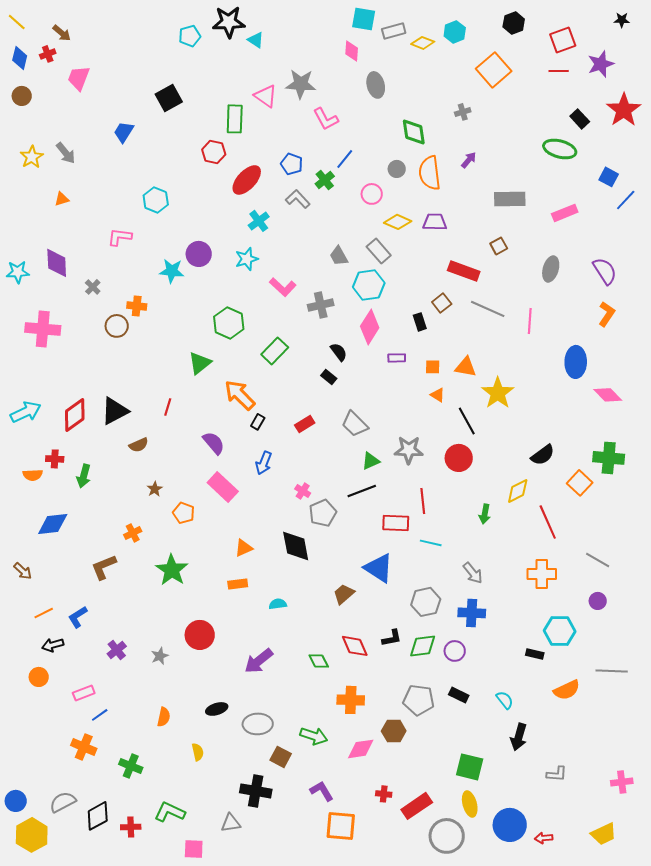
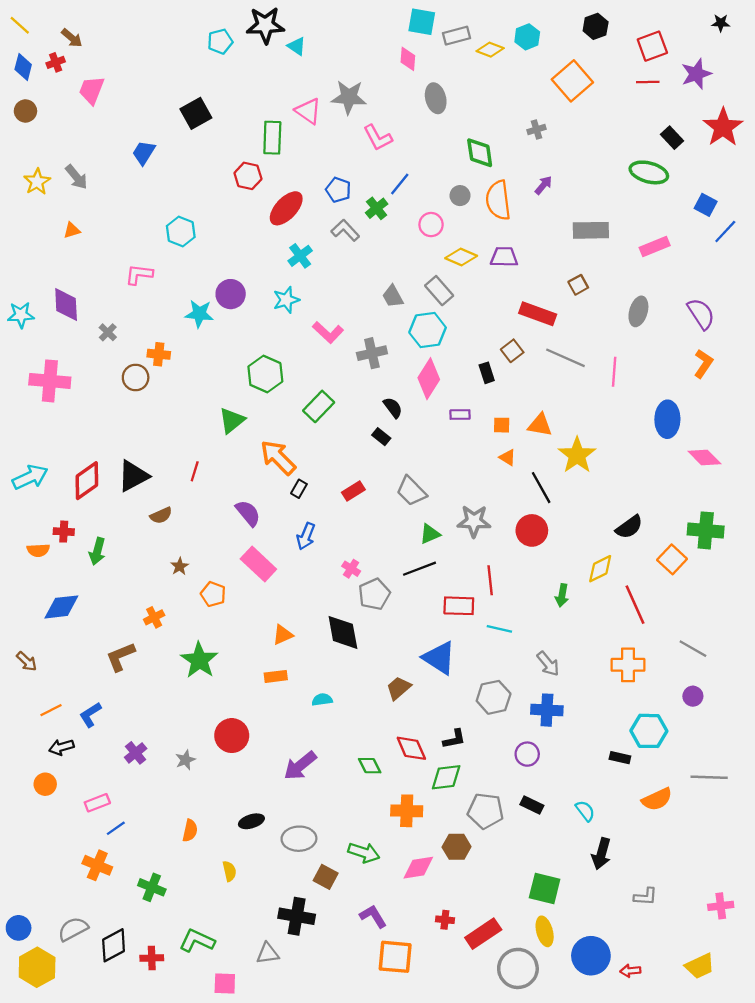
green diamond: (423, 646) -> (446, 777), moved

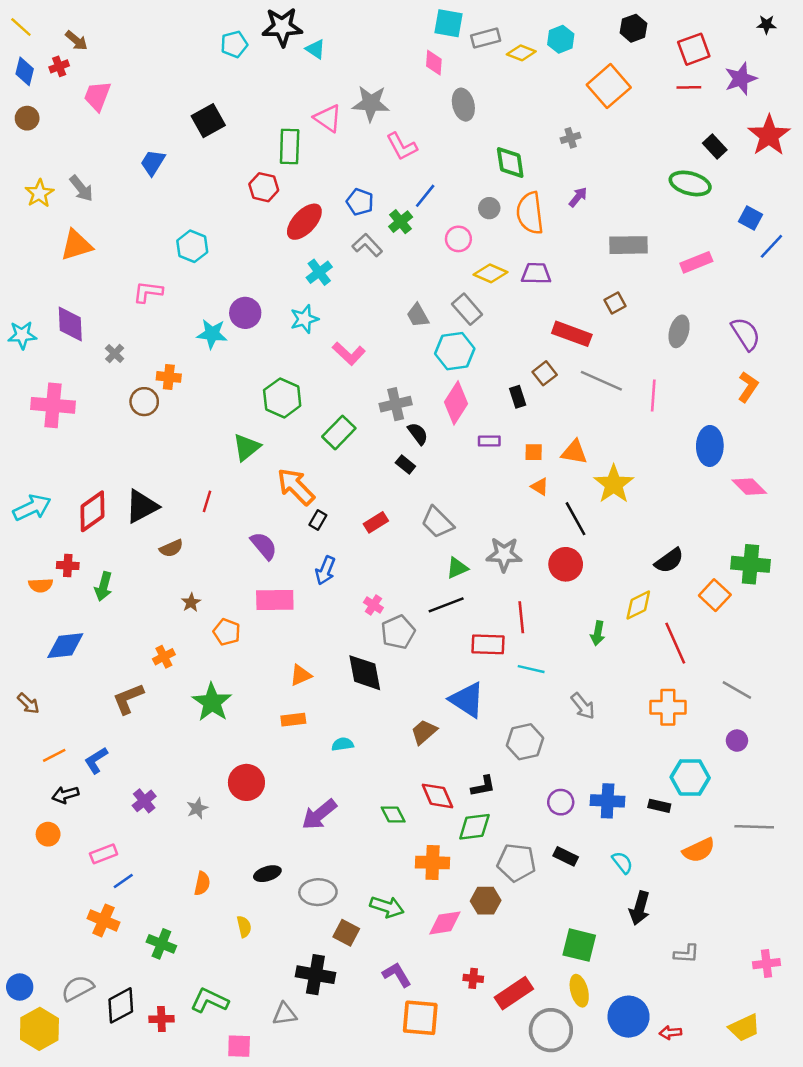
orange triangle: (72, 230) -> (76, 245), size x1.8
gray cross: (372, 353) -> (396, 404), moved
pink rectangle: (258, 564) -> (275, 600), turned -44
blue cross: (547, 710) -> (608, 801), moved

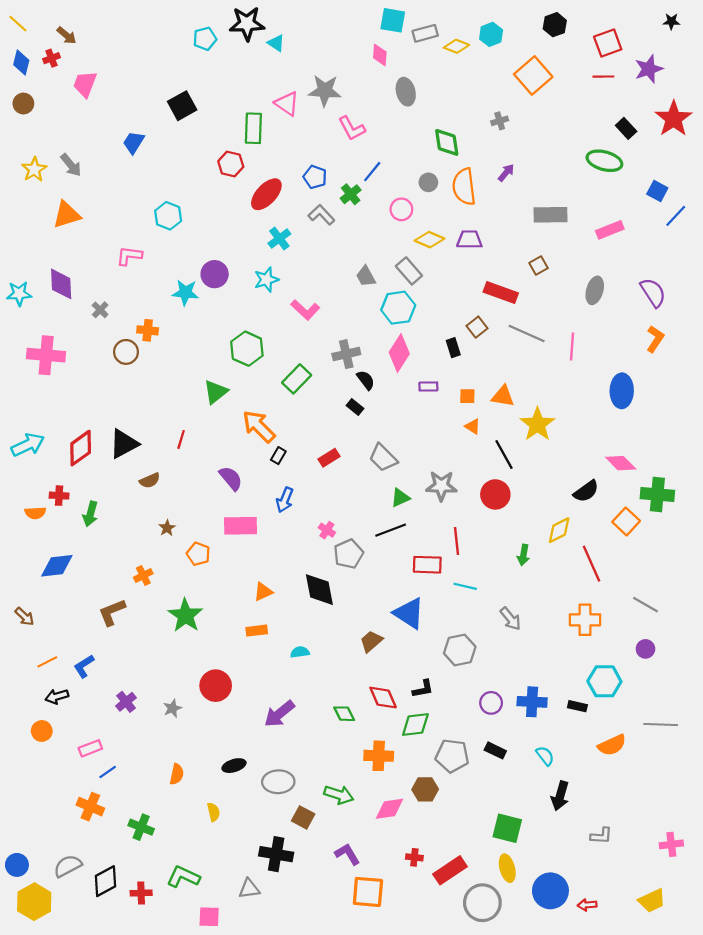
pink diamond: (749, 487) -> (621, 463), moved

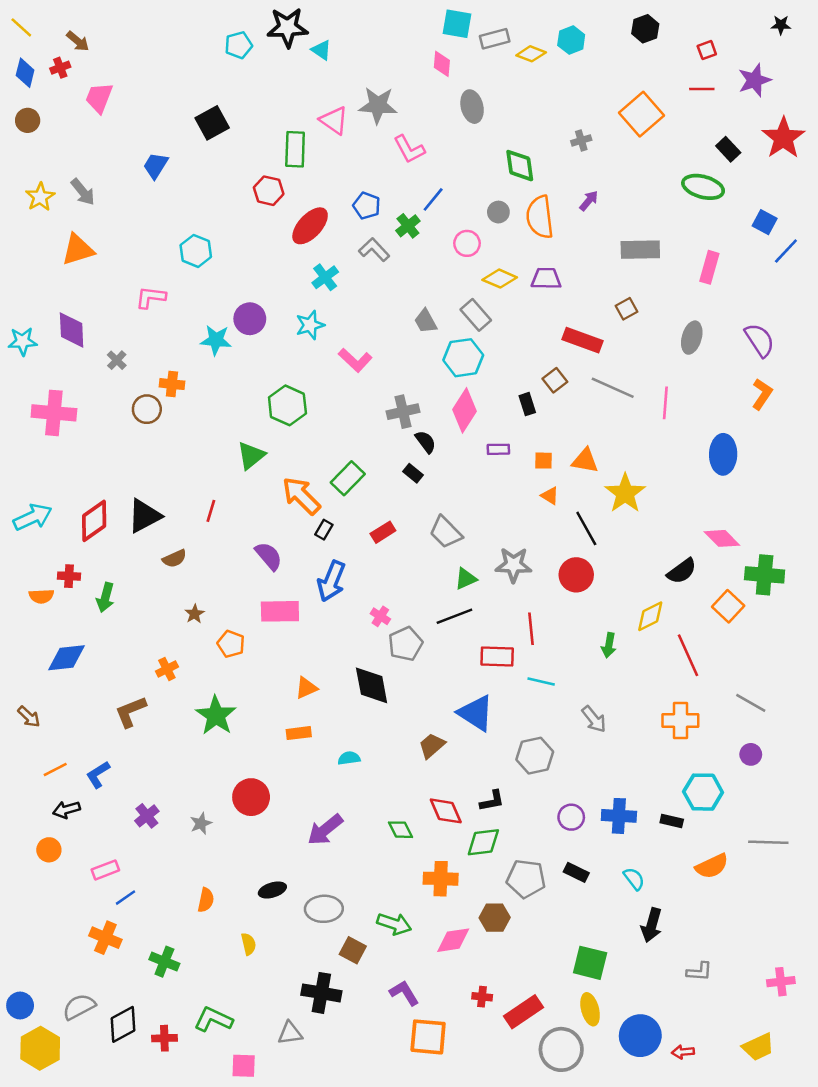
red square: (608, 43) -> (707, 50), size x0.6
orange square: (533, 75) -> (642, 114), moved
pink rectangle: (610, 230) -> (709, 267), turned -52
green rectangle: (297, 379) -> (348, 478), moved
blue arrow: (285, 500) -> (331, 581), size x1.4

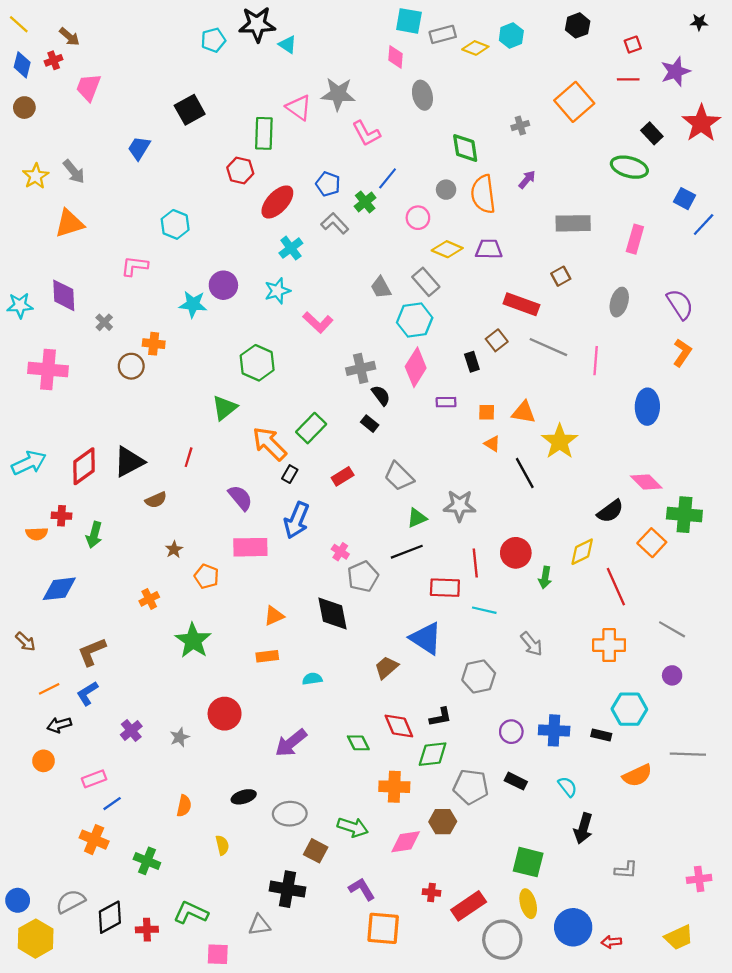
red circle: (576, 575) -> (516, 553), moved
brown L-shape: (131, 712) -> (92, 652), moved

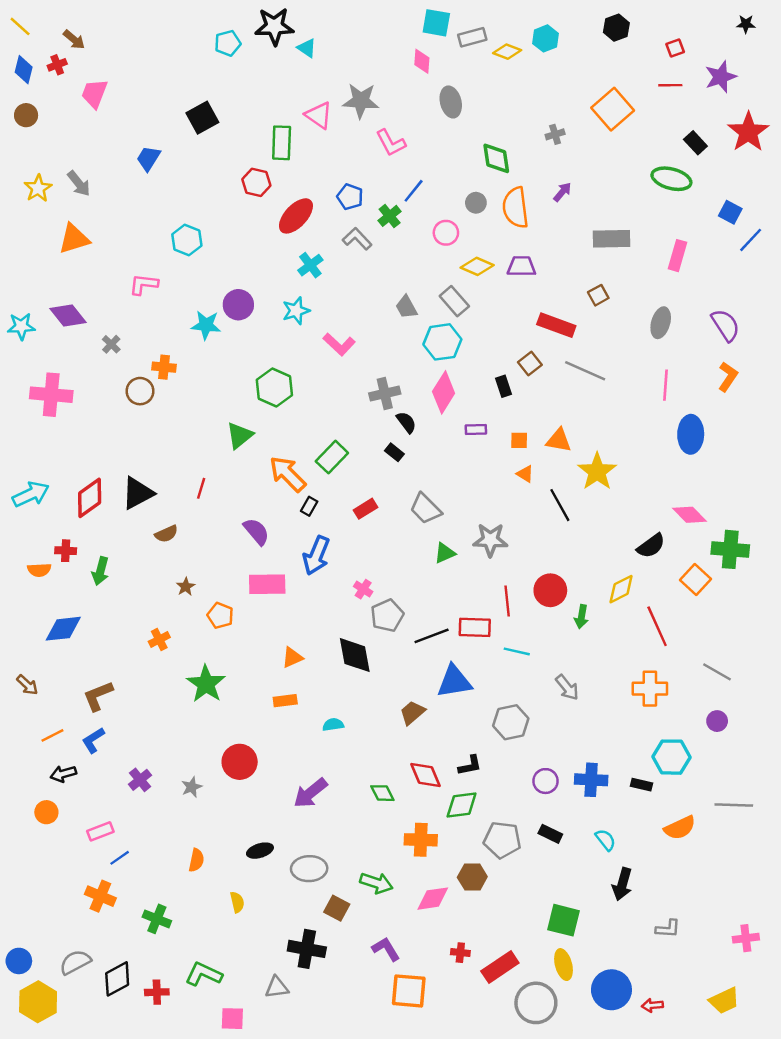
purple diamond: (64, 295) -> (68, 316), turned -36
pink line: (596, 361) -> (665, 385), moved
black line: (407, 552) -> (432, 636), moved
blue triangle: (426, 638) -> (454, 681), turned -42

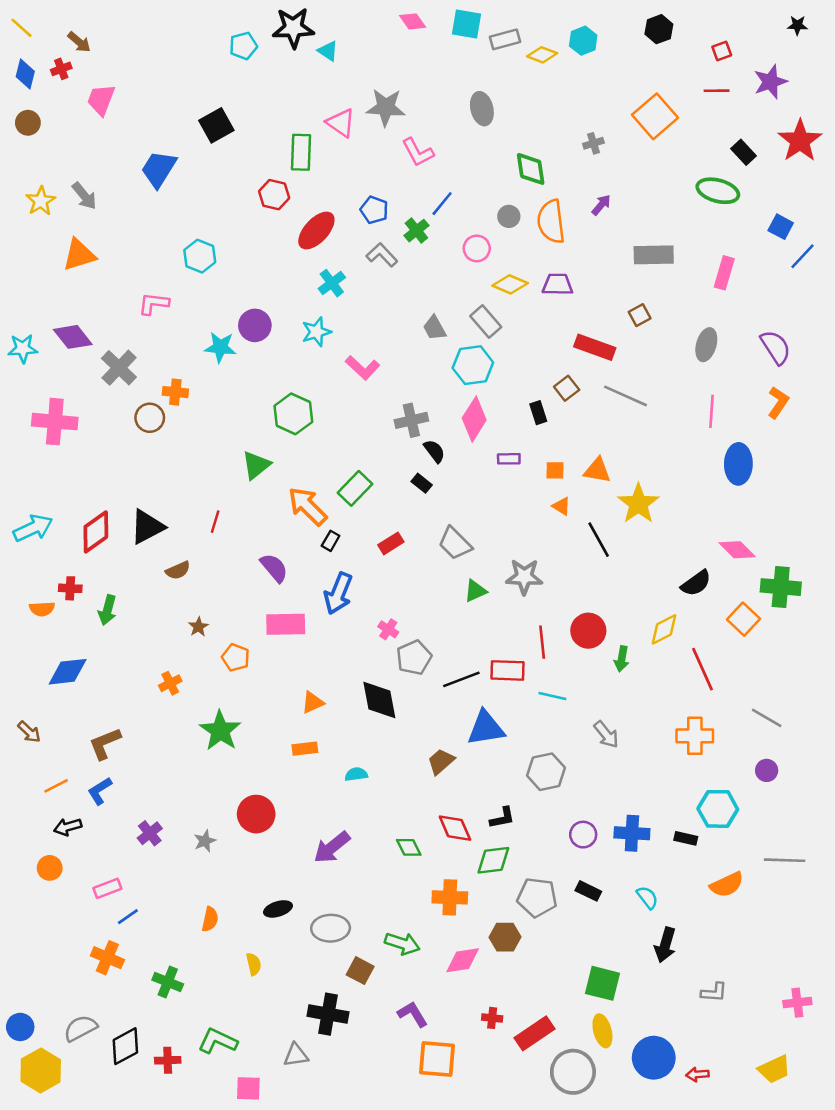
pink diamond: (422, 61) -> (413, 21), moved, turned -40
blue trapezoid: (148, 158) -> (159, 169), size x1.4
gray cross: (111, 344) -> (119, 368), size x1.8

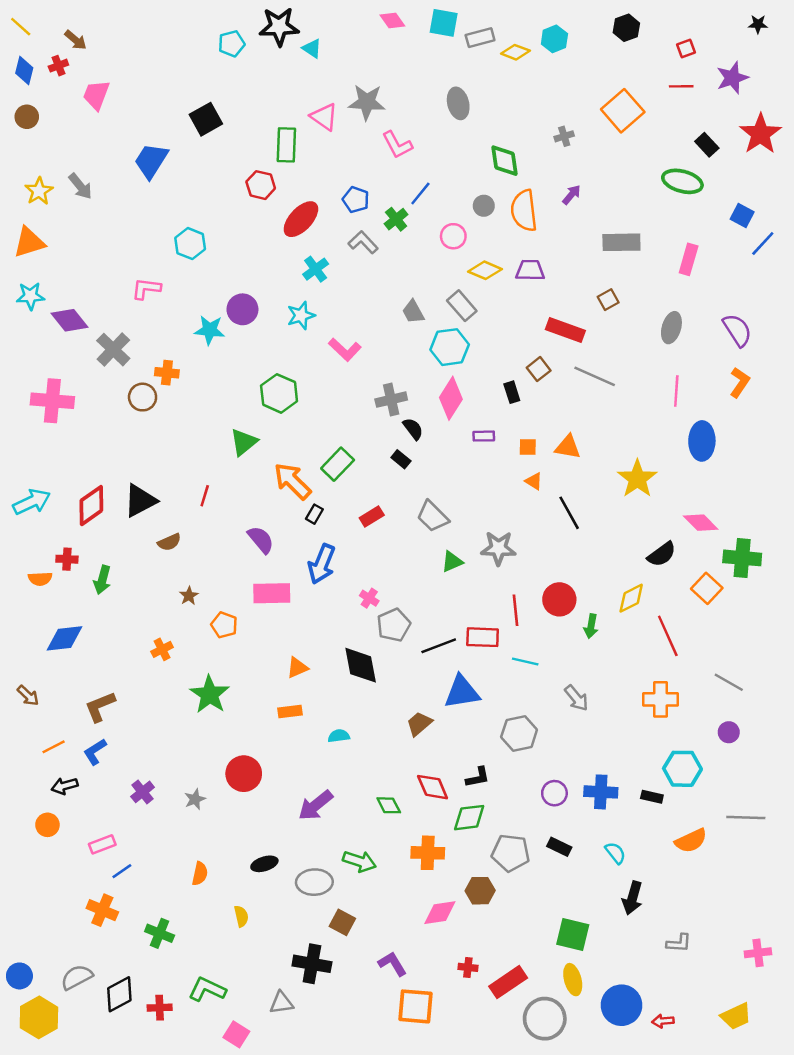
orange triangle: (79, 255) -> (29, 242), moved
cyan star: (23, 348) -> (30, 296), moved
yellow star: (638, 504) -> (637, 479), moved
green arrow: (402, 944) -> (359, 861), moved
pink square: (248, 1088) -> (236, 1034), turned 30

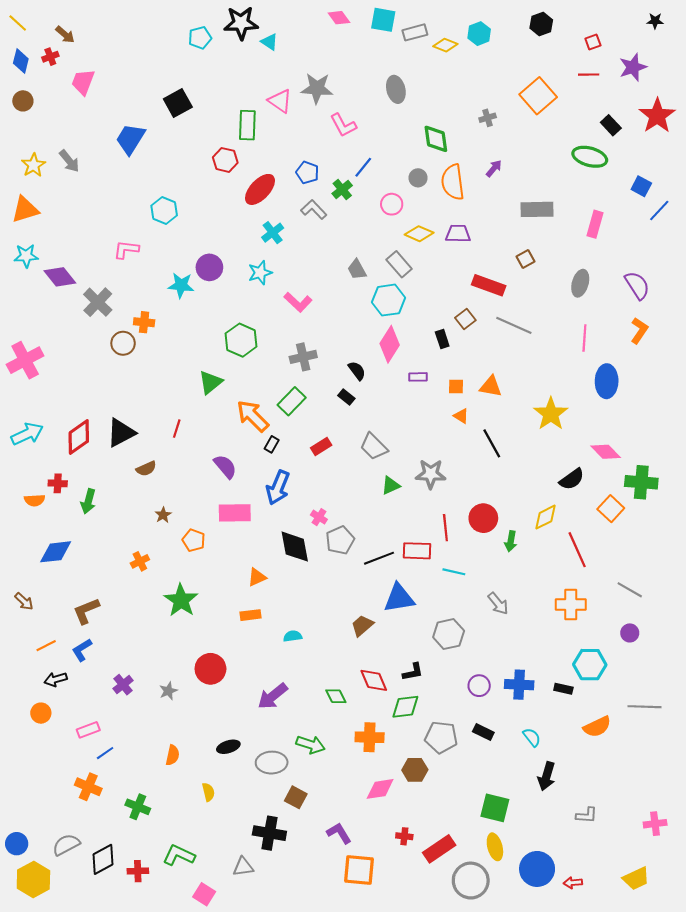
gray cross: (391, 400) -> (303, 357), moved
pink cross: (52, 401) -> (25, 360), moved, turned -33
black diamond: (361, 665) -> (295, 547), moved

